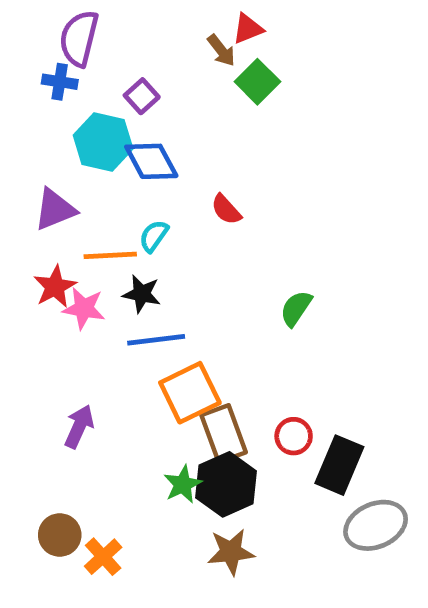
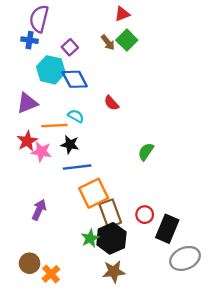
brown arrow: (221, 50) -> (108, 42), moved
cyan semicircle: (154, 236) -> (76, 116), turned 84

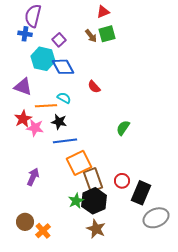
green square: (127, 40) -> (107, 34), turned 30
purple triangle: (27, 103) -> (23, 87), turned 42
brown star: (114, 272) -> (96, 229), turned 30

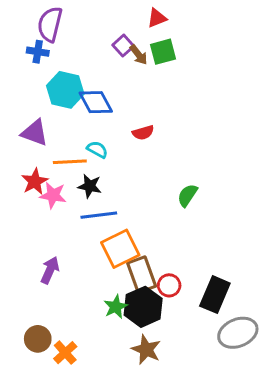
purple square: (59, 40) -> (123, 46), moved
red semicircle: (94, 87) -> (143, 133), turned -64
red circle: (122, 181) -> (169, 285), moved

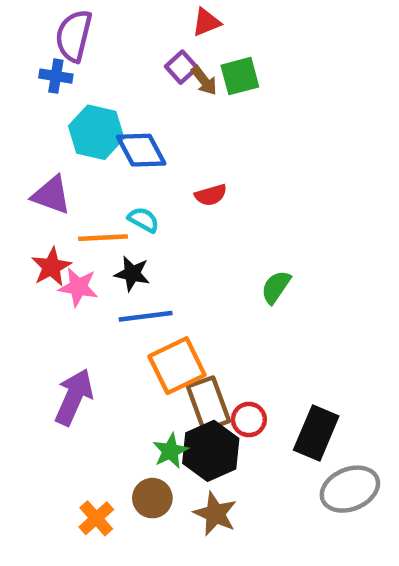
red triangle: (157, 18) -> (206, 22), moved
purple arrow: (50, 270) -> (74, 397), size x1.4
brown circle: (38, 339) -> (152, 498), moved

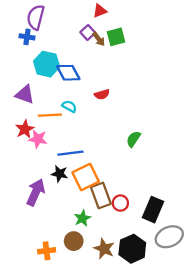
black star: (132, 274) -> (60, 174), moved
black hexagon: (211, 451) -> (132, 249), moved
orange cross: (96, 518) -> (47, 251), turned 35

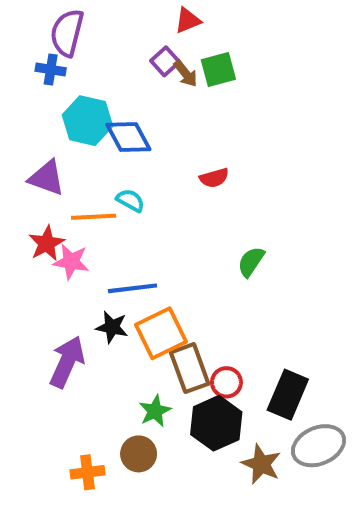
red semicircle: (102, 94) -> (214, 178), moved
brown star: (104, 249) -> (261, 464), moved
black hexagon: (132, 249) -> (216, 423), moved

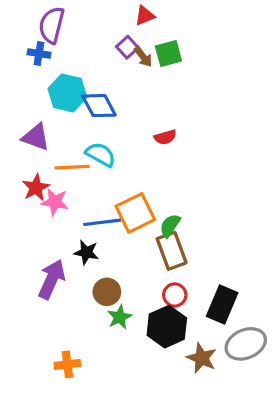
cyan semicircle: (130, 200) -> (101, 155), size x1.4
green semicircle: (251, 262) -> (170, 226), moved
orange square: (161, 333) -> (135, 213), moved
brown rectangle: (190, 368) -> (172, 251), moved
brown circle: (139, 454) -> (107, 292), moved

